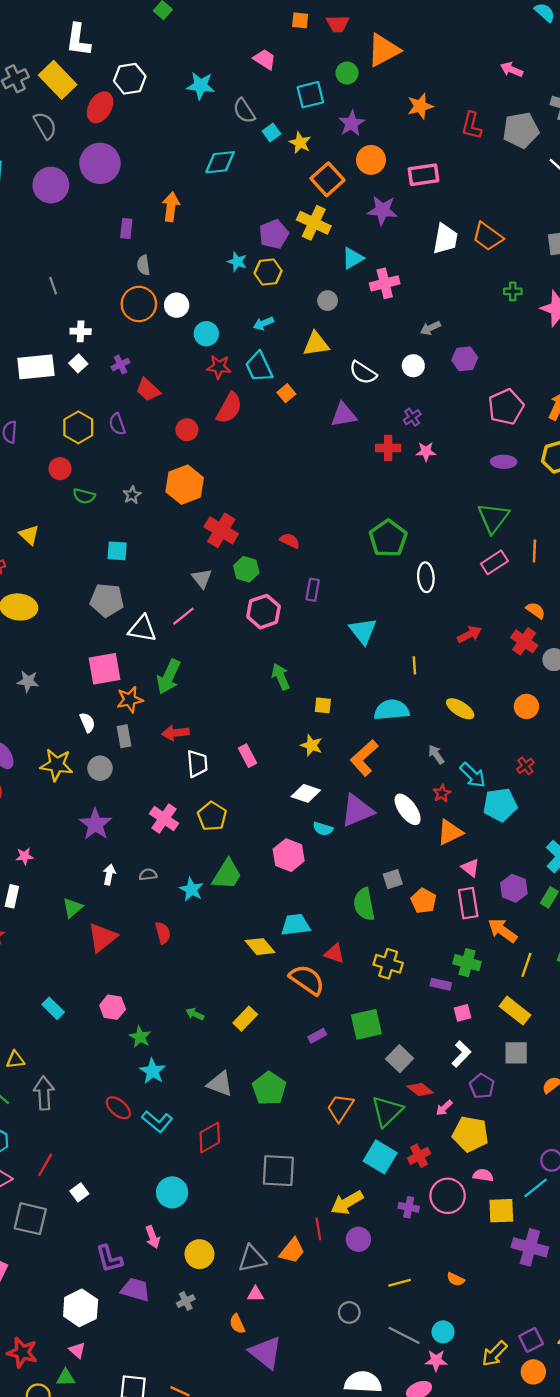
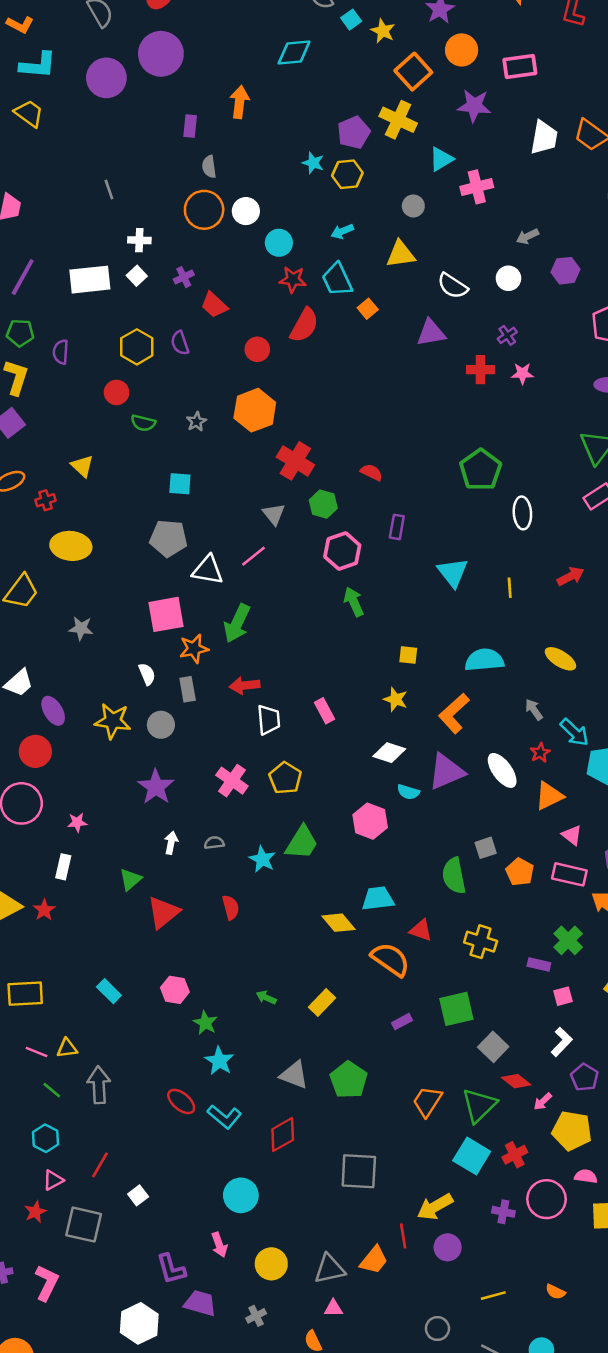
yellow line: (414, 665) -> (510, 588), moved
green arrow: (281, 677) -> (354, 602), moved
pink rectangle: (468, 903) -> (569, 874), turned -68
green cross: (467, 963) -> (568, 940), turned 30

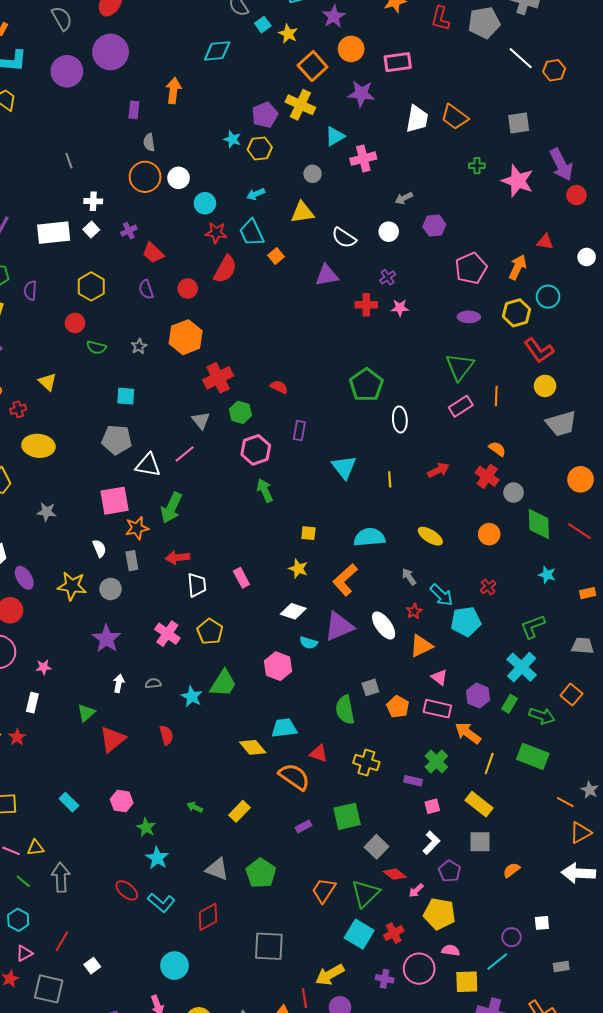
purple semicircle: (180, 343) -> (146, 290), moved
red cross: (295, 461) -> (218, 378), turned 32

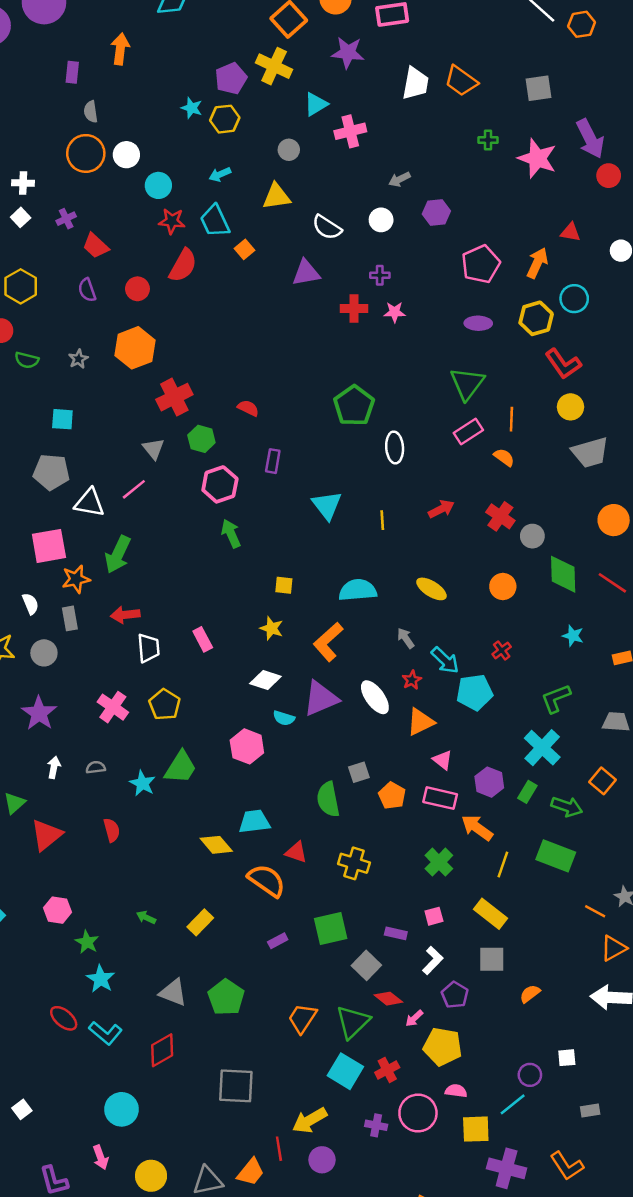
purple cross: (388, 277) -> (380, 275), turned 35
orange semicircle: (497, 449) -> (504, 457), moved
purple rectangle: (413, 781) -> (396, 933), moved

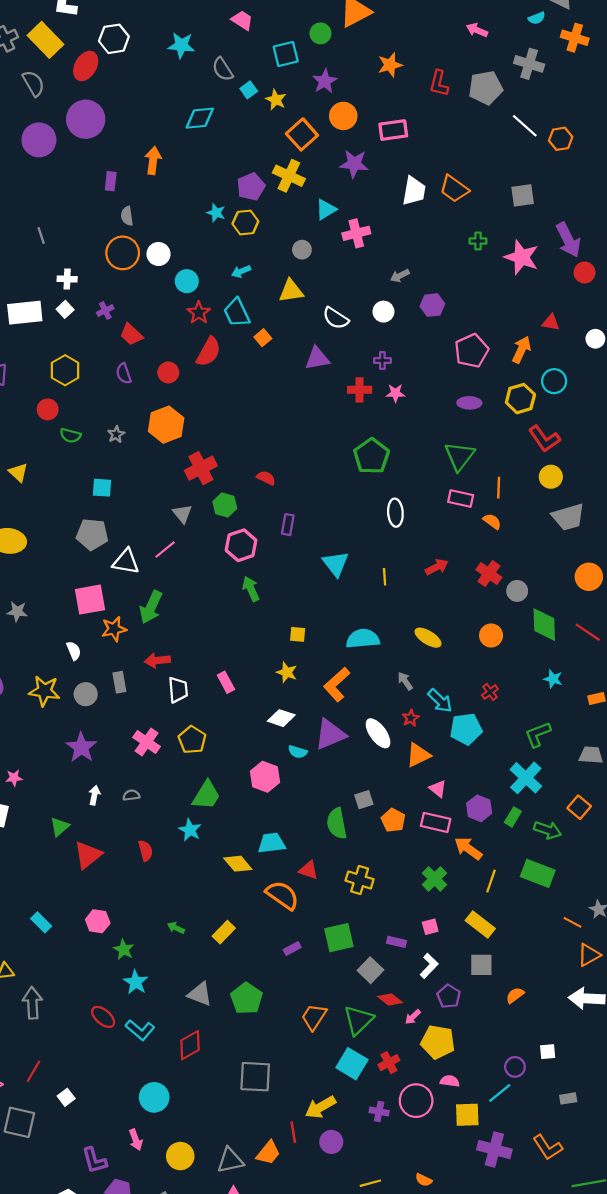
red star: (172, 221) -> (199, 313), turned 30
green pentagon: (354, 406) -> (372, 456), moved
pink rectangle: (468, 431) -> (461, 499), turned 45
gray rectangle: (70, 618) -> (119, 682), moved
cyan star: (142, 783) -> (190, 830), moved

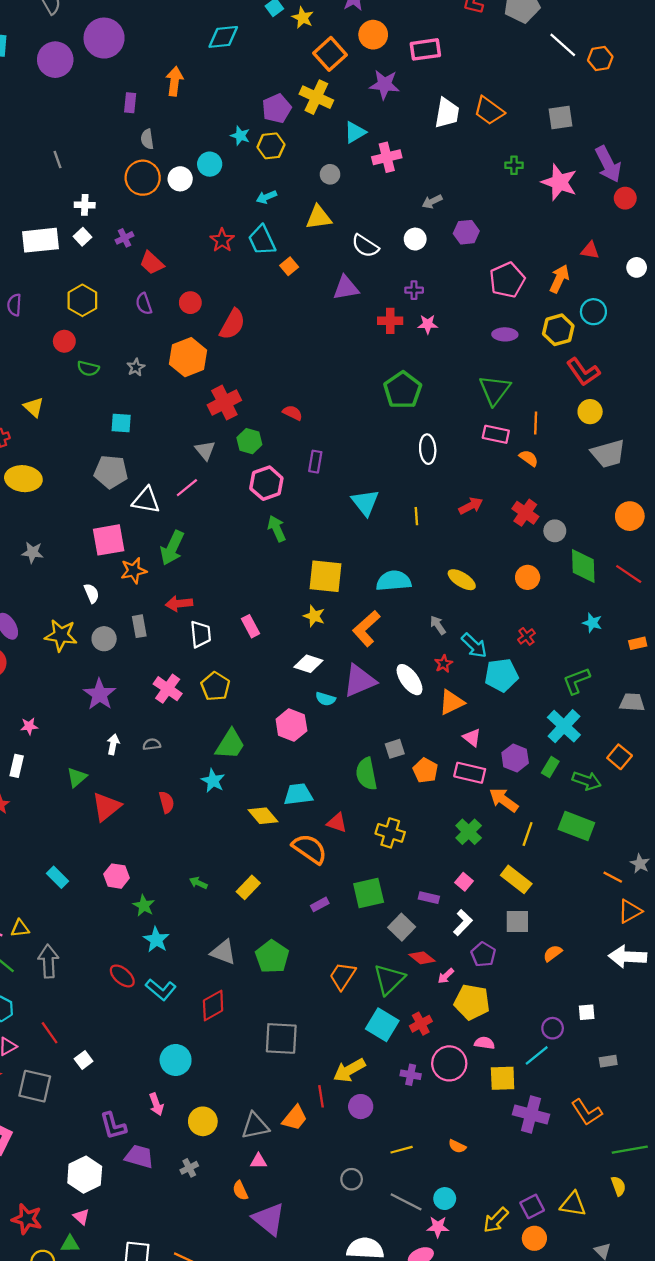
cyan circle: (187, 281) -> (210, 164), moved
red semicircle: (208, 352) -> (232, 324), moved
yellow square: (298, 634) -> (325, 576), size x2.0
pink square: (430, 927) -> (464, 882), turned -35
red line: (34, 1071) -> (50, 1033), turned -65

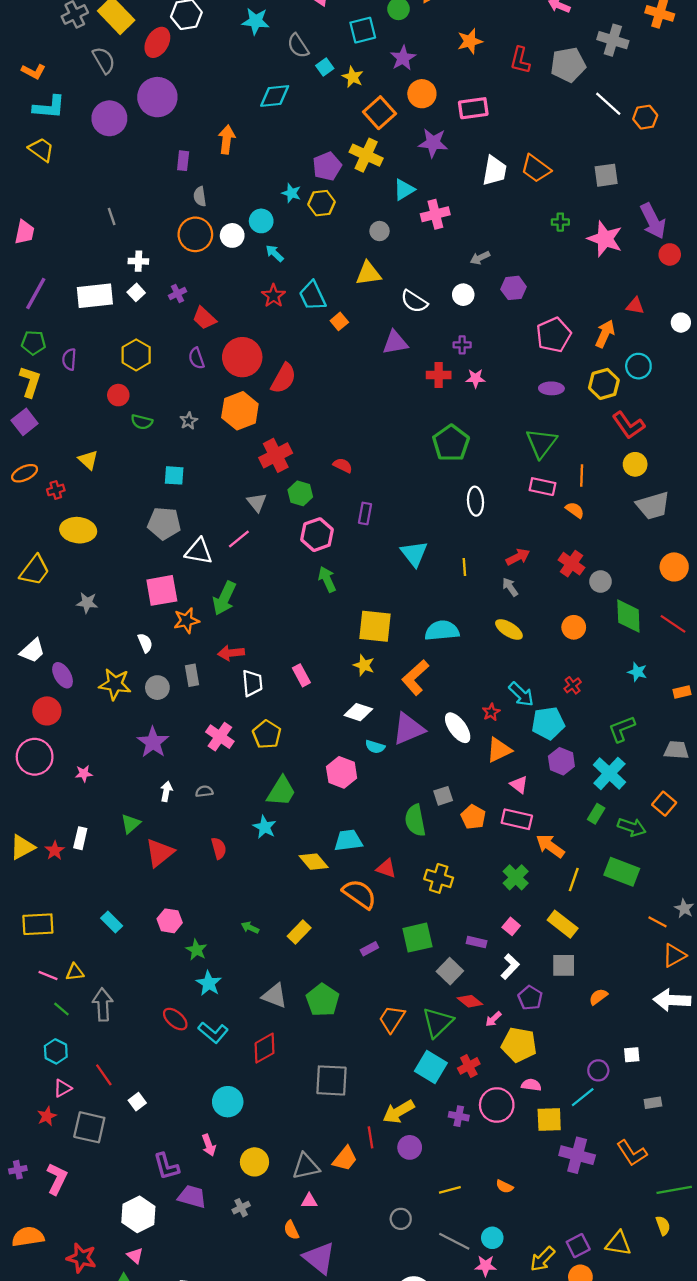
cyan arrow: (266, 197) -> (275, 253), moved, turned 66
red circle: (190, 303) -> (242, 357), size x1.8
gray arrow: (438, 625) -> (510, 587), moved
purple hexagon: (515, 758) -> (561, 761), moved
white rectangle: (17, 766) -> (80, 838), moved

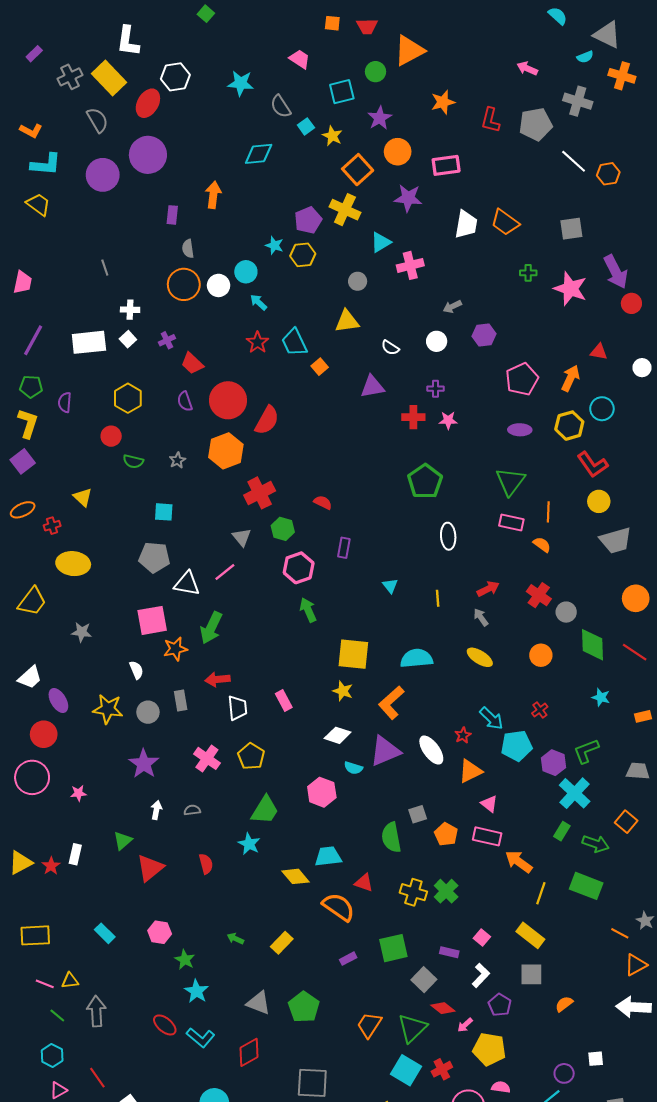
white semicircle: (414, 301) -> (390, 348), size x0.7
cyan triangle: (414, 554) -> (390, 586), size x0.6
purple hexagon: (561, 761) -> (554, 763), moved
green cross: (516, 877) -> (446, 891), moved

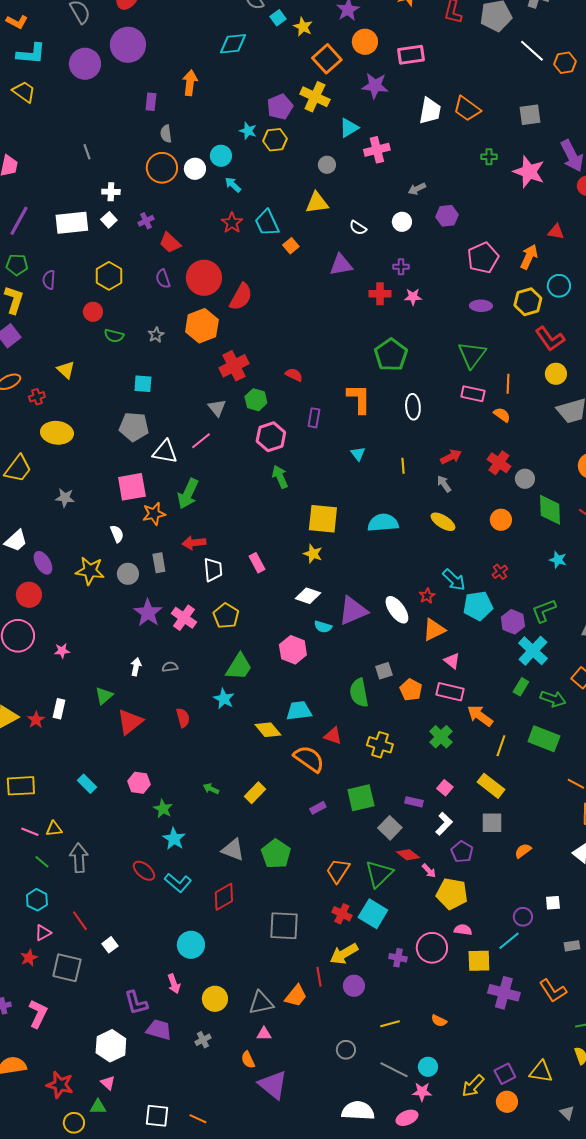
orange L-shape: (391, 703) -> (359, 399), moved, turned 132
purple star: (144, 764) -> (148, 613), moved
green cross: (446, 891) -> (441, 737), moved
pink arrow: (465, 1025) -> (429, 871), turned -91
red cross: (442, 1069) -> (342, 914), moved, turned -36

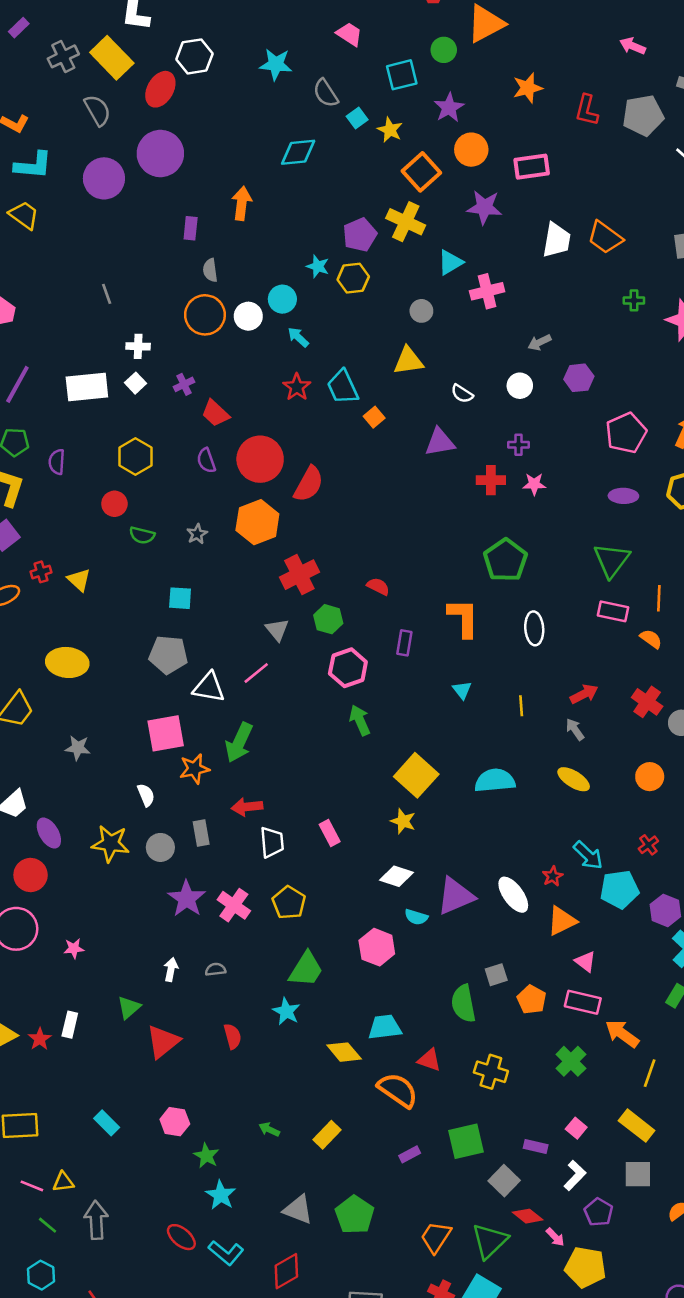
red cross: (37, 397) -> (41, 572), moved
yellow square: (323, 519) -> (416, 775), turned 36

